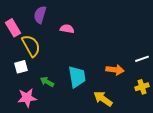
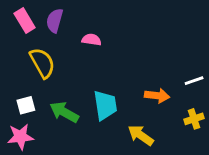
pink rectangle: (13, 28) -> (25, 20), moved
white square: (21, 67) -> (26, 105), moved
green arrow: (47, 82) -> (64, 112), size x1.5
pink star: (27, 98) -> (20, 137), moved

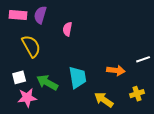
pink rectangle: (25, 20) -> (18, 15), turned -54
pink semicircle: (92, 40) -> (67, 29), turned -88
yellow cross: (194, 119) -> (137, 94), moved
pink star: (20, 137) -> (27, 98), moved

